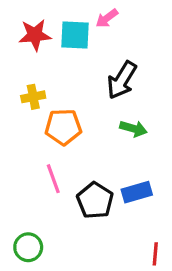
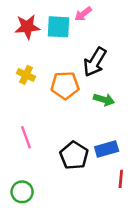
yellow cross: (33, 97) -> (26, 75), turned 36
orange pentagon: (63, 127) -> (65, 85), moved
pink line: (53, 179) -> (26, 137), moved
red line: (155, 254) -> (121, 179), moved

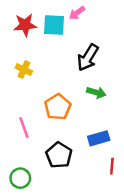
orange pentagon: (65, 85) -> (58, 107), moved, turned -30
black pentagon: (74, 155) -> (59, 155), moved

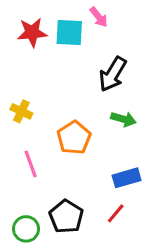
pink arrow: (77, 13) -> (99, 17), turned -91
yellow cross: (24, 70) -> (21, 111), moved
black pentagon: (59, 155) -> (66, 217), moved
red line: (112, 166) -> (116, 213), moved, turned 35

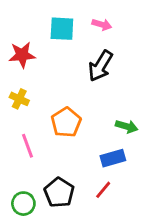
pink arrow: (99, 17) -> (102, 25), moved, turned -36
red star: (32, 32) -> (22, 55), moved
green arrow: (123, 119) -> (127, 126), moved

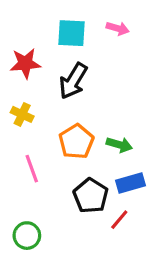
black arrow: (100, 66) -> (73, 81), moved
green arrow: (127, 126) -> (119, 145), moved
black pentagon: (59, 193) -> (91, 196), moved

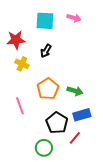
black arrow: (73, 81) -> (46, 51), size x0.6
yellow cross: (22, 114) -> (22, 64), moved
green circle: (27, 236) -> (44, 148), moved

